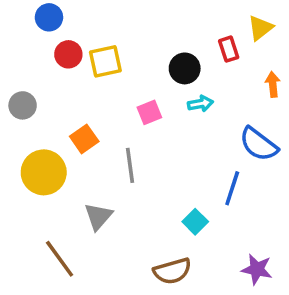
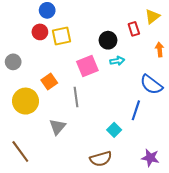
blue circle: (49, 17) -> (47, 10), moved
pink square: (149, 112) -> (87, 66), size x1.5
brown line: (60, 259) -> (20, 152), moved

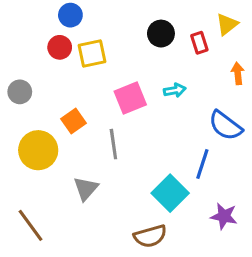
black circle: (108, 40) -> (161, 34), moved
cyan square: (114, 130) -> (170, 193), size x1.6
purple star: (150, 158) -> (224, 216), moved

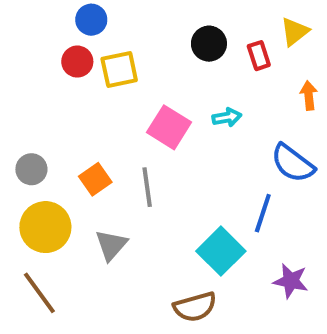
gray circle: (20, 92) -> (31, 169), moved
pink square: (130, 98) -> (169, 127), turned -36
orange square: (73, 121) -> (95, 179), moved
yellow circle: (38, 150) -> (45, 227), moved

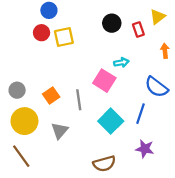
pink square: (169, 127) -> (104, 81), moved
cyan square: (221, 251) -> (111, 121), moved
purple star: (291, 281) -> (145, 149), moved

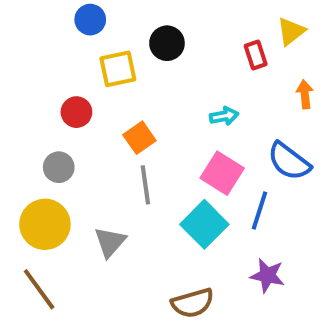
black circle: (112, 23) -> (167, 43), moved
red circle: (42, 33) -> (76, 112), moved
pink square: (104, 81) -> (222, 173), moved
gray circle: (17, 90) -> (59, 167), moved
orange square: (51, 96) -> (139, 138), moved

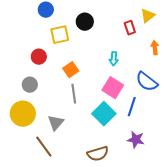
cyan arrow: (224, 116) -> (114, 59), turned 104
brown line: (39, 289) -> (44, 147), moved

